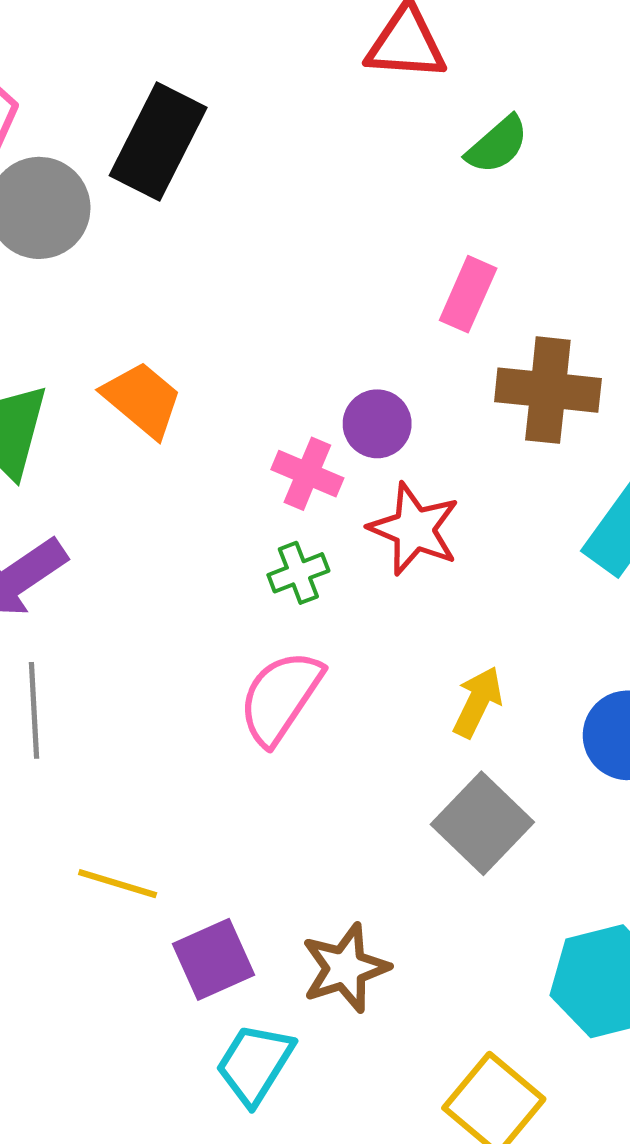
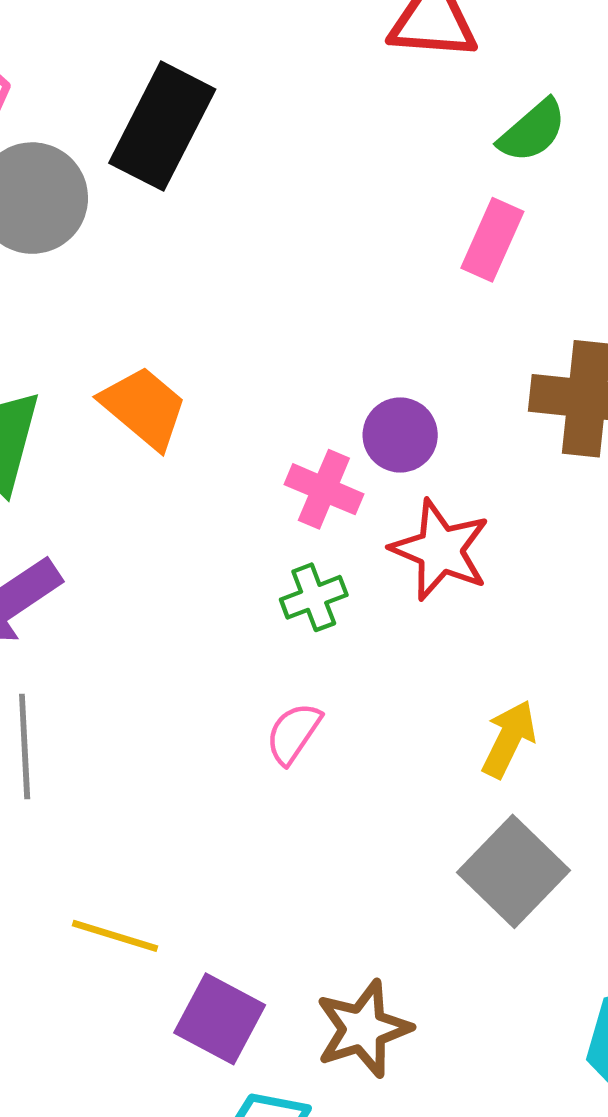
pink rectangle: (468, 294) -> (492, 240), moved
pink semicircle: (280, 697) -> (294, 733), size x0.6
purple square: (214, 959) -> (220, 1019), turned -38

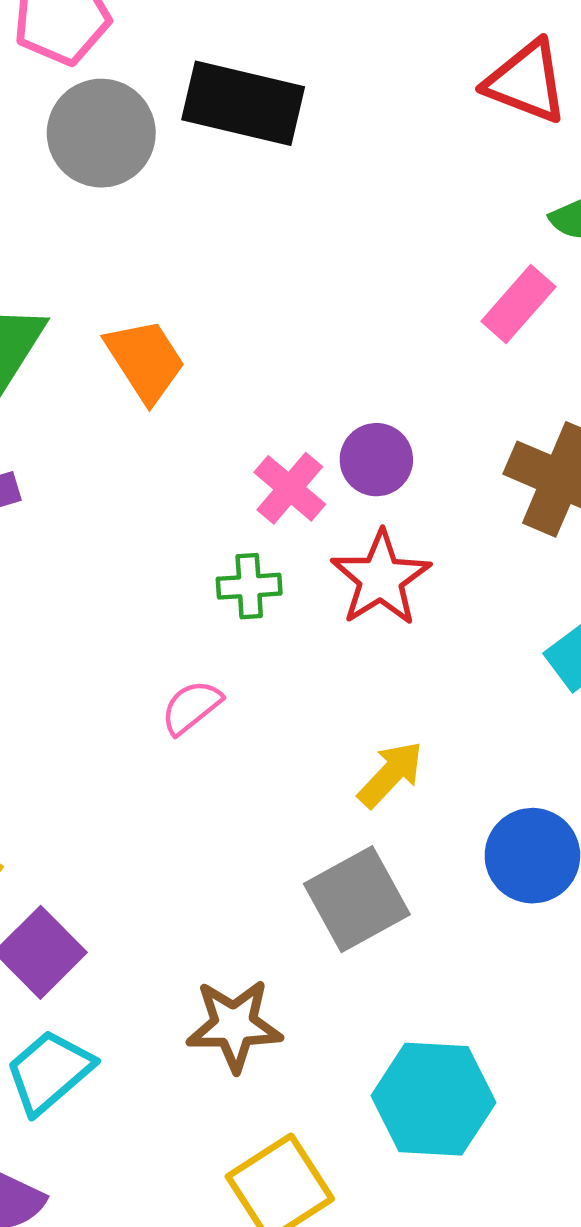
black rectangle: (162, 126) -> (243, 103), turned 59
brown star: (363, 1029) -> (234, 1025), moved

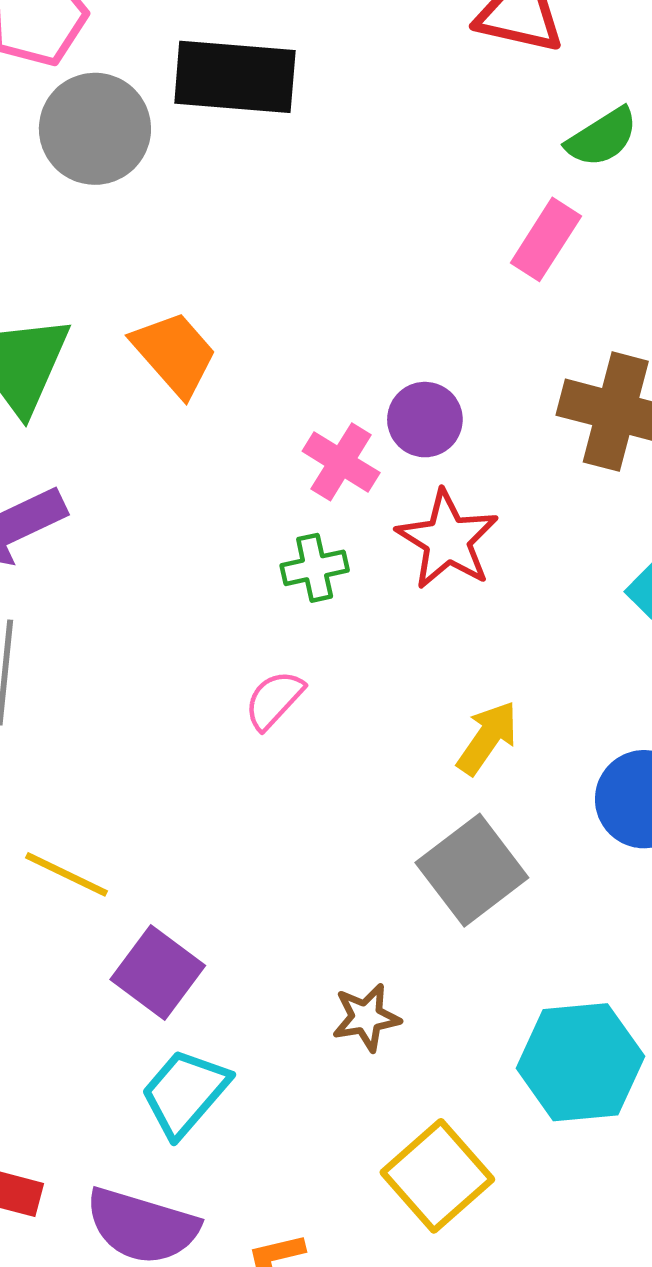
brown star: (234, 1025) -> (366, 1017), size x0.7

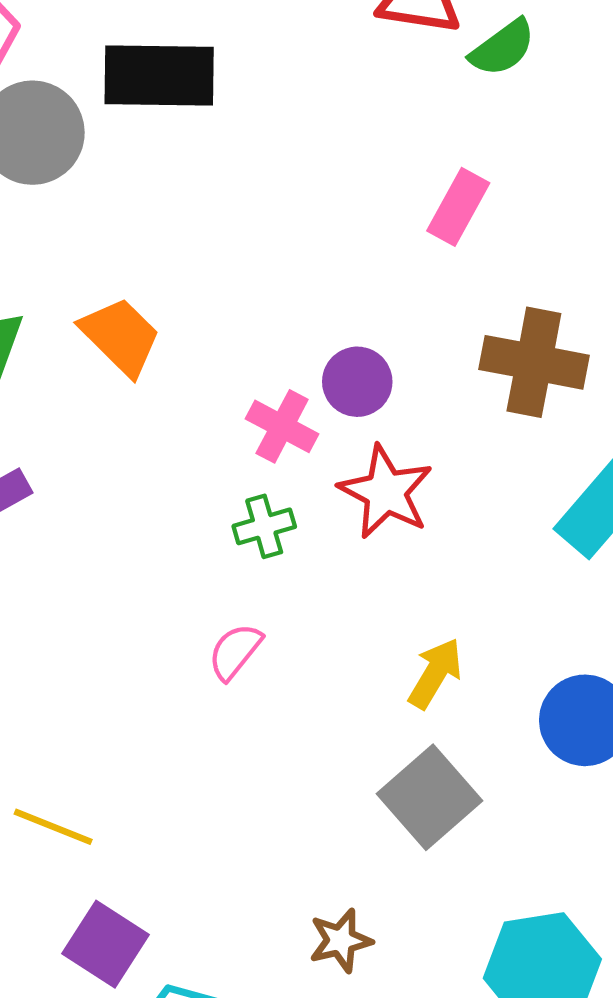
green semicircle: (602, 137) -> (503, 48), moved
purple square: (158, 973) -> (105, 944), moved

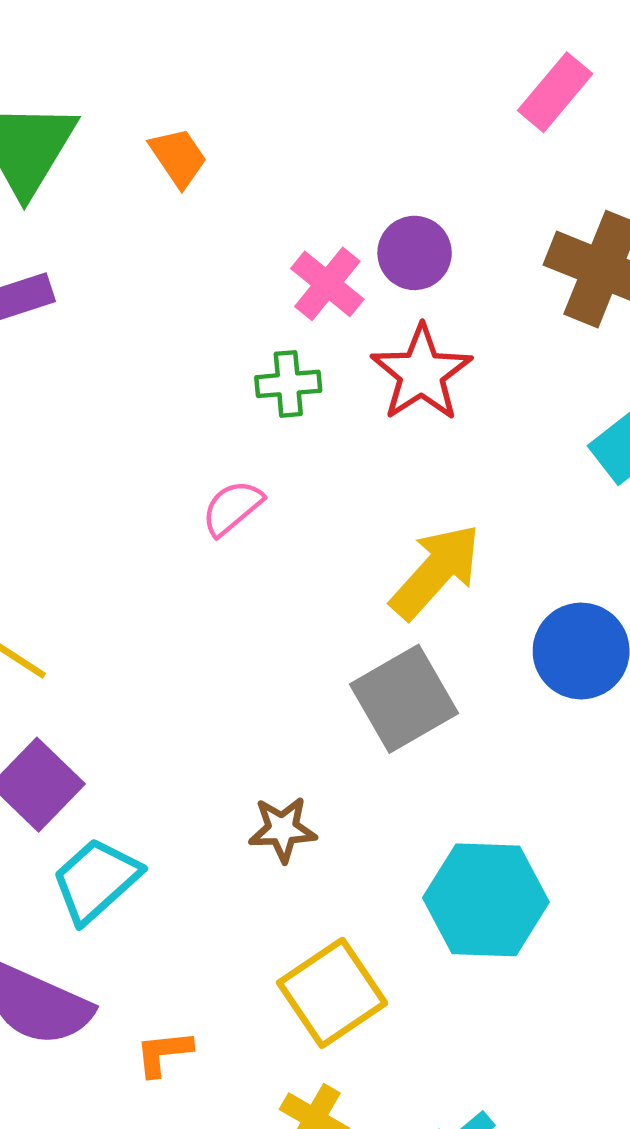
orange trapezoid: (120, 336) -> (178, 157), size x0.7
yellow arrow: (435, 673) -> (436, 572), size x1.4

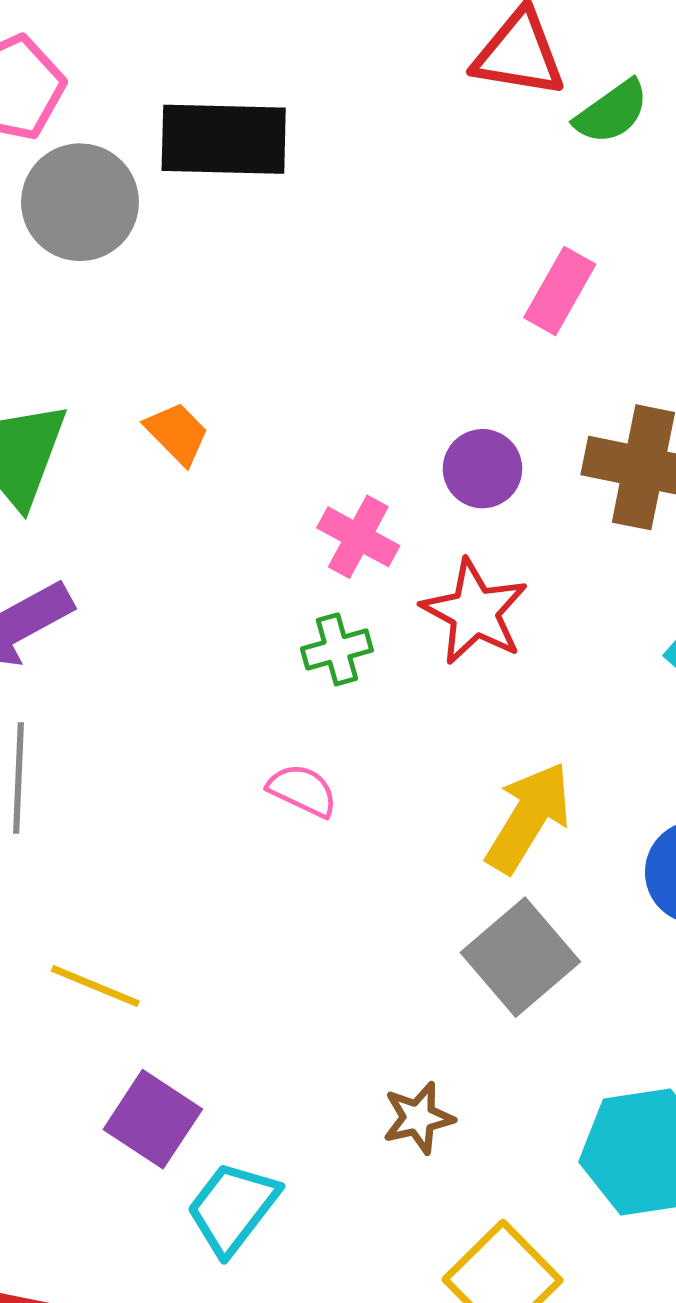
purple circle: (415, 253) -> (483, 469), moved
pink semicircle: (232, 508) -> (303, 790), turned 76

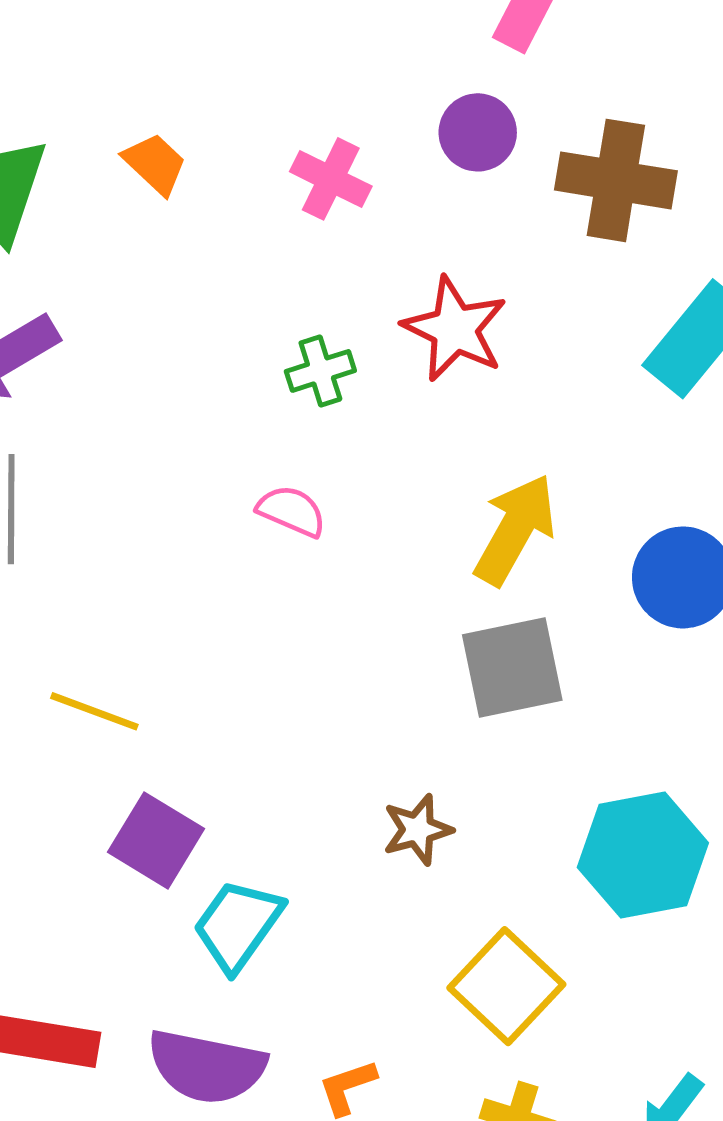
purple circle: (483, 469) -> (478, 132), moved
pink cross: (358, 537) -> (331, 179), moved
gray square: (520, 957) -> (512, 667), turned 31

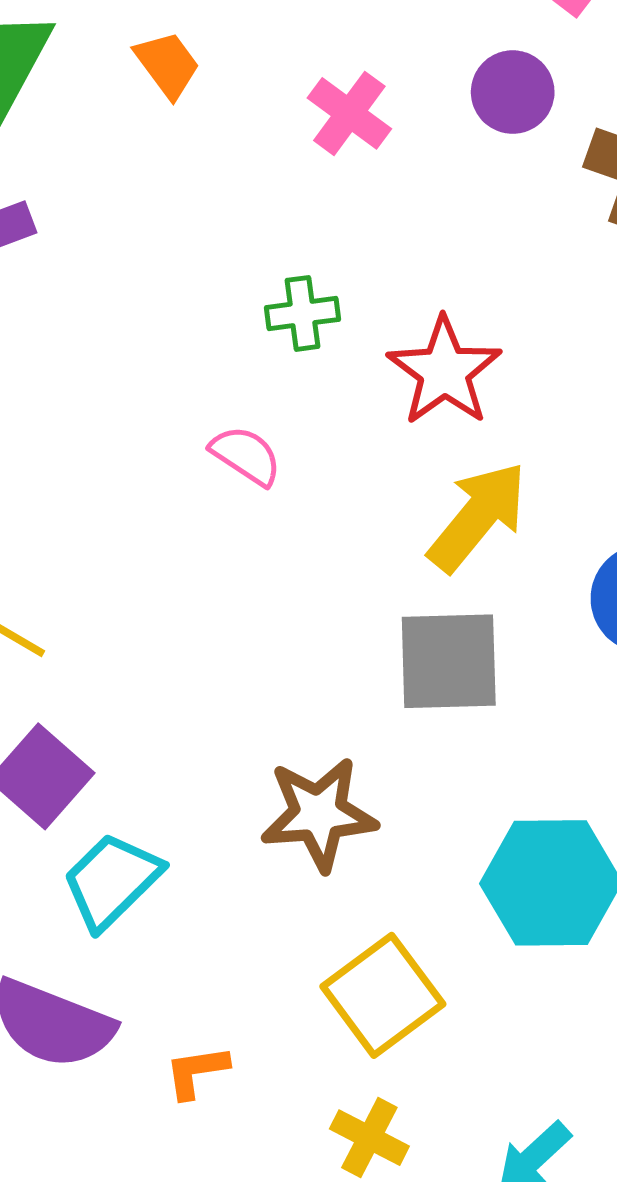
red star: (455, 329) -> (444, 371), moved
brown star: (418, 830) -> (319, 814), size x1.5

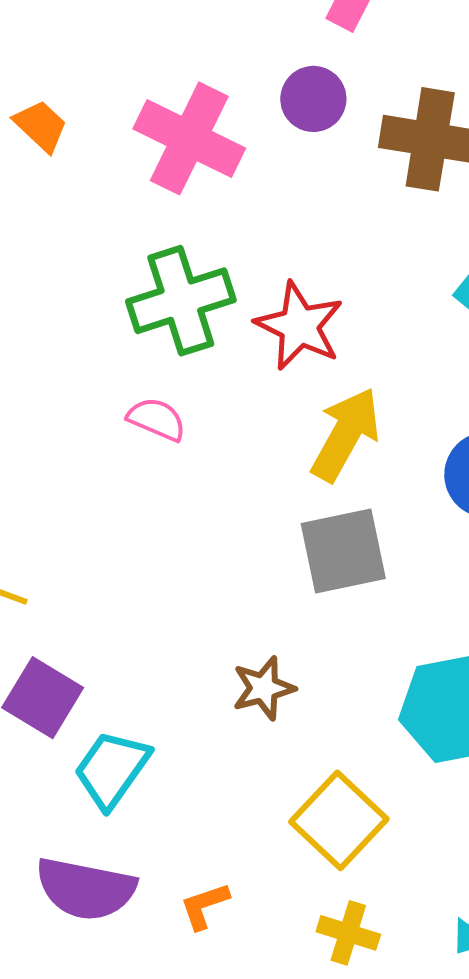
pink cross: (349, 113) -> (189, 138), size x1.6
green cross: (303, 313) -> (181, 301), size x1.8
brown star: (319, 814) -> (264, 688), size x0.7

